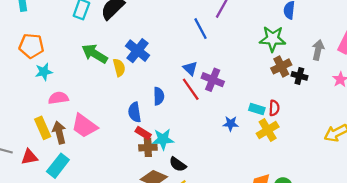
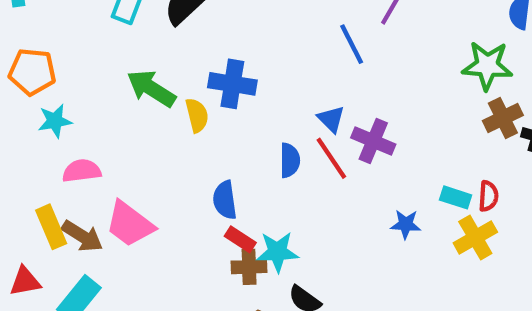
blue cross: (138, 51) -> (232, 84), turned -30
blue semicircle: (159, 96) -> (290, 160), moved
brown arrow: (59, 133) -> (82, 236), turned 135

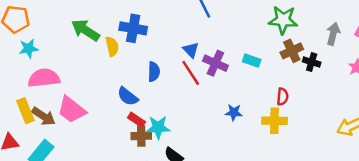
blue semicircle: (290, 160) -> (154, 72), moved
pink semicircle: (82, 171) -> (44, 78), size x1.4
cyan rectangle: (456, 197) -> (252, 61), moved
blue semicircle: (225, 200) -> (128, 96), turned -45
yellow cross: (475, 238) -> (274, 121), turned 30

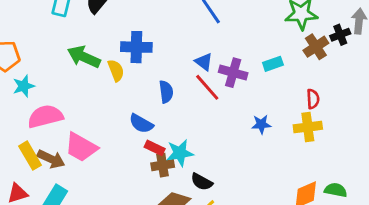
cyan rectangle: (252, 61) -> (273, 64), turned -30
black cross: (312, 62) -> (340, 35), moved, turned -30

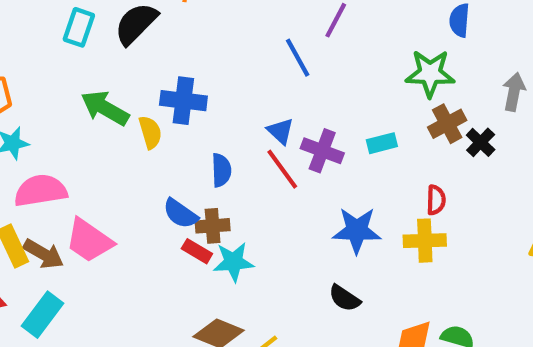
black cross: (340, 35) -> (481, 142), moved, turned -30
blue star: (261, 124) -> (357, 230), size x1.6
brown cross: (163, 165) -> (213, 226), moved
black semicircle: (202, 182) -> (345, 298), moved

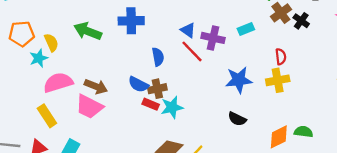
yellow semicircle: (150, 132) -> (51, 43), moved
brown arrow: (43, 254) -> (96, 86), moved

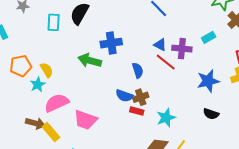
green arrow: (88, 31) -> (90, 60), moved
brown arrow: (96, 86) -> (35, 123), moved
cyan star: (172, 107) -> (166, 118), moved

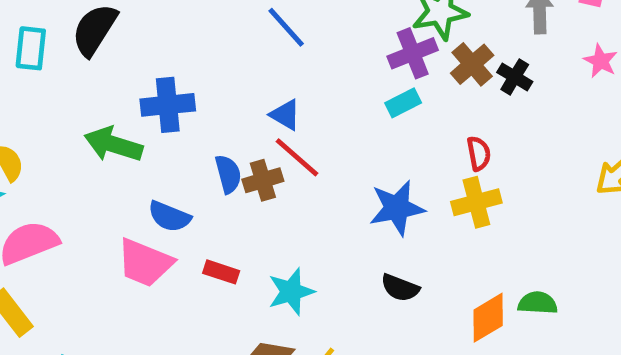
purple cross: (182, 49) -> (413, 53), moved, turned -30
blue semicircle: (124, 96) -> (169, 216), moved
brown cross: (141, 97) -> (263, 180), moved
pink trapezoid: (85, 120) -> (145, 263), moved

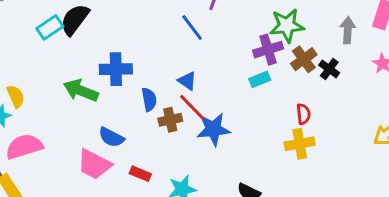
cyan rectangle: (31, 48) -> (50, 27), moved, turned 45
blue semicircle: (228, 174) -> (149, 99), moved
blue star: (397, 208) -> (213, 129), moved

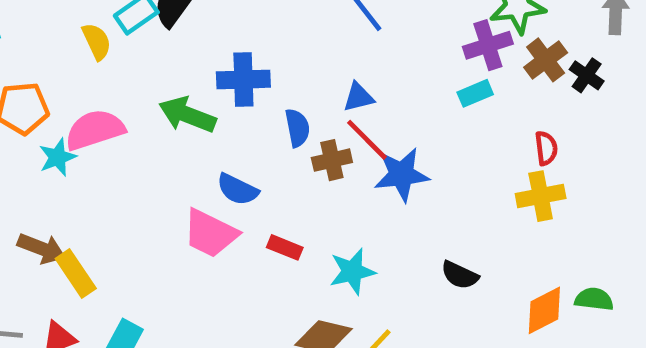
blue triangle: (187, 81) -> (358, 97), turned -48
yellow semicircle: (16, 96) -> (97, 41), moved
pink semicircle: (24, 147) -> (95, 130), moved

